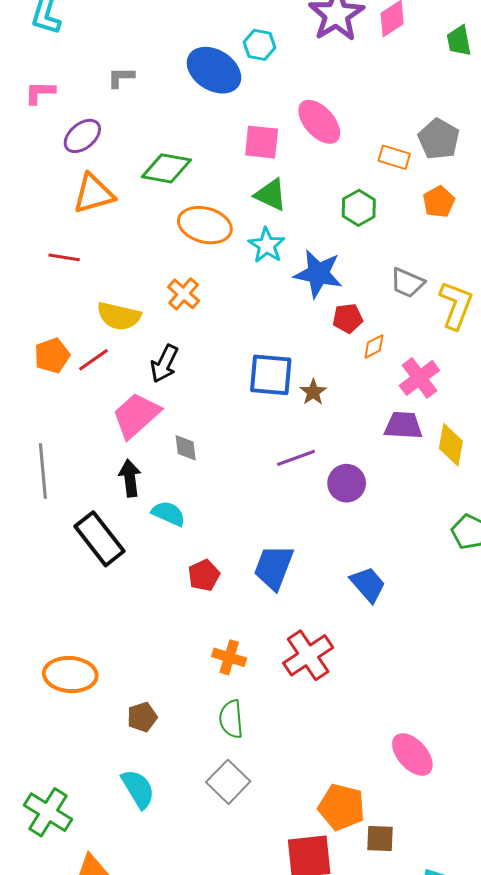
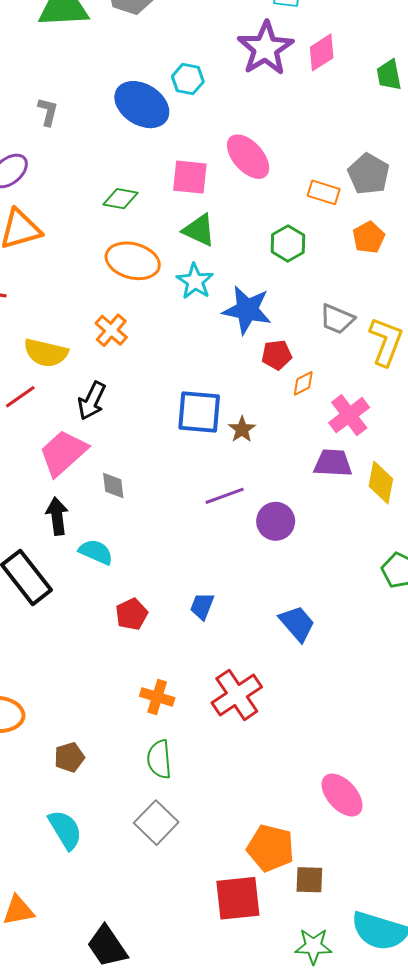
gray L-shape: (121, 77) -> (48, 112), turned 104
green diamond: (166, 168) -> (120, 199), moved, size x0.7
blue trapezoid: (274, 567) -> (202, 606), size x0.6

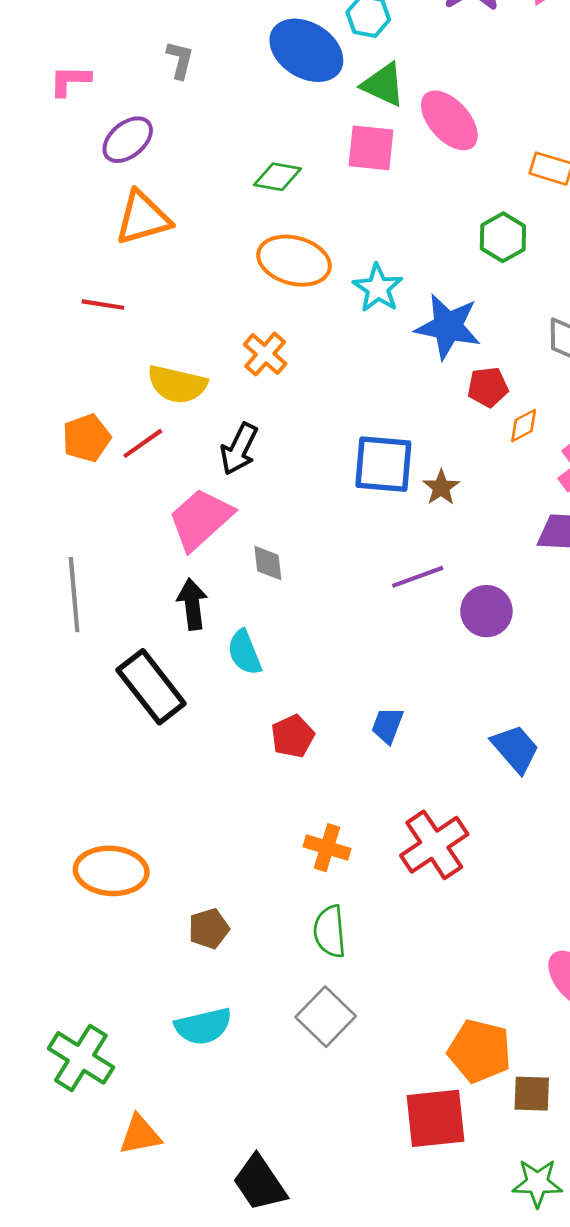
green triangle: (199, 230) -> (383, 85), moved
cyan semicircle: (96, 552) -> (245, 652), turned -136
cyan semicircle: (65, 830) -> (203, 1026), turned 108

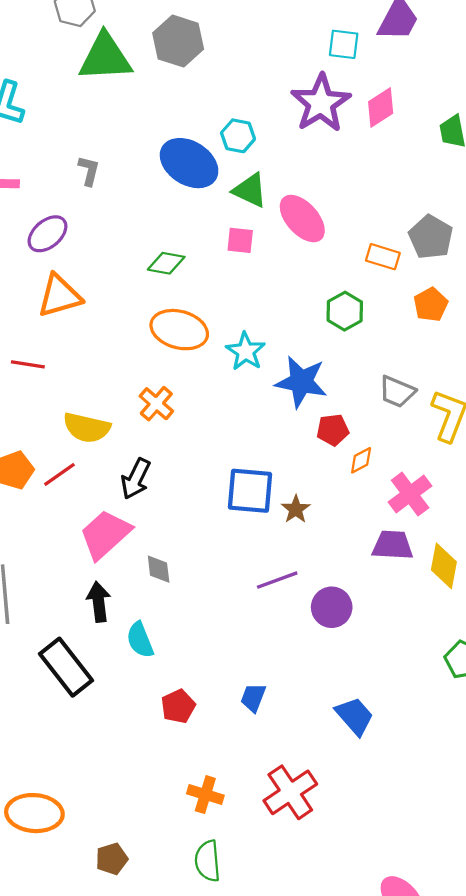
pink square: (371, 148) -> (240, 240), size x0.7

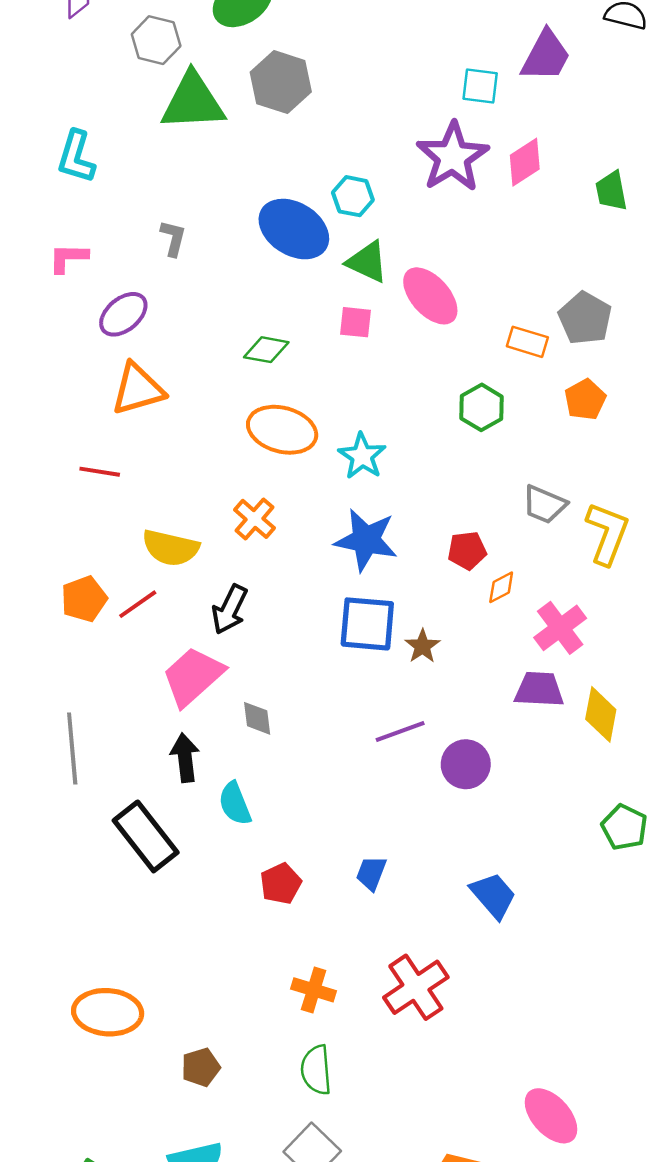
blue star: (301, 382) -> (366, 540), moved

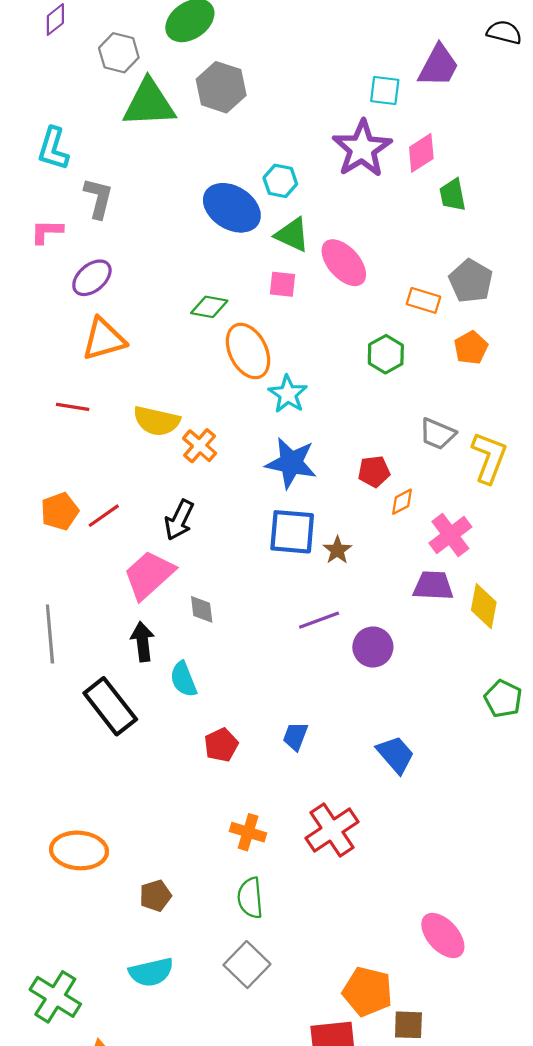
green trapezoid: (611, 191) -> (453, 195), moved
gray L-shape: (173, 238) -> (98, 198), moved, size x1.4
orange ellipse: (282, 430) -> (248, 351), moved, turned 48
yellow semicircle: (171, 548) -> (157, 421), moved

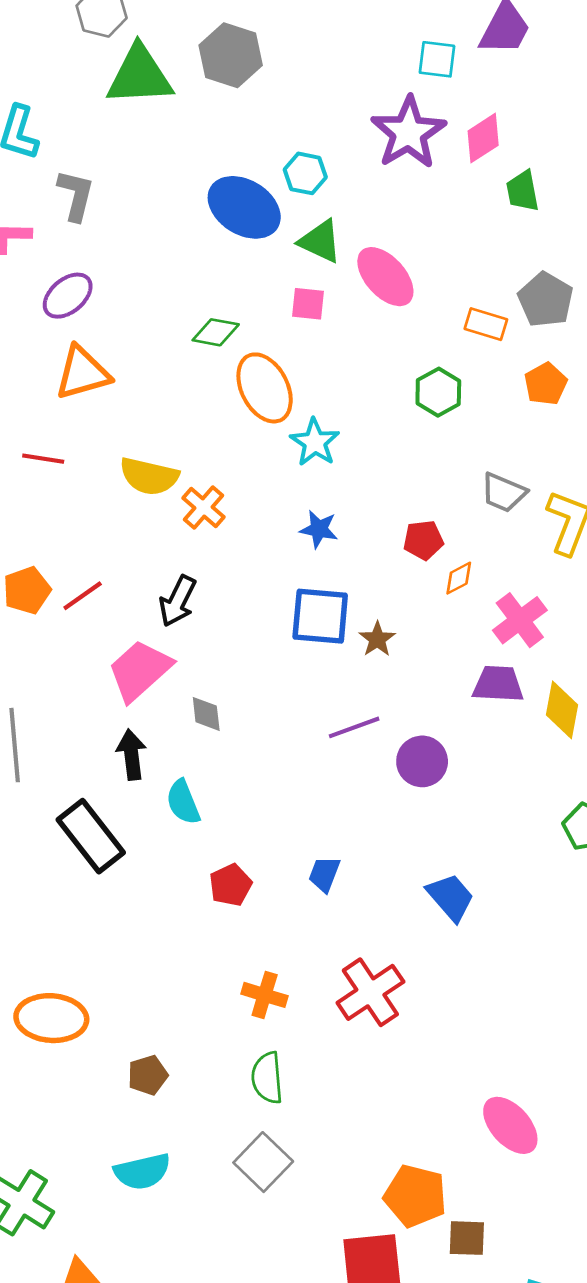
blue star: (291, 463) -> (319, 529), size x0.6

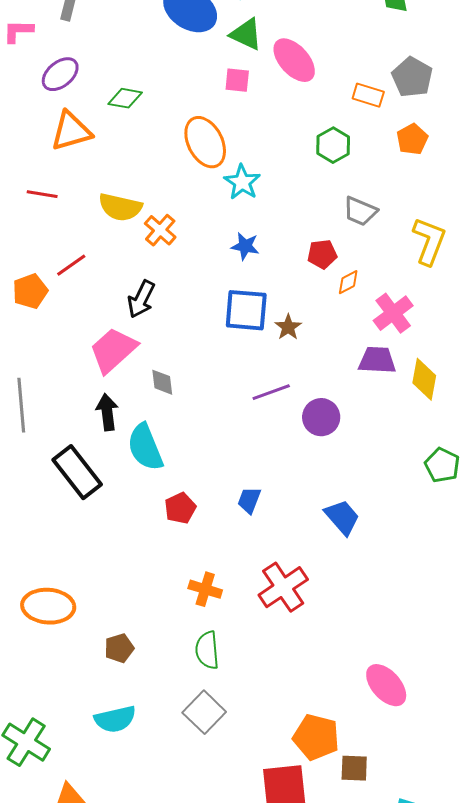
green diamond: (216, 332) -> (125, 98), moved
gray trapezoid: (504, 493) -> (360, 211), moved
red line: (83, 596) -> (71, 265), moved
cyan semicircle: (183, 802) -> (145, 447), size x1.4

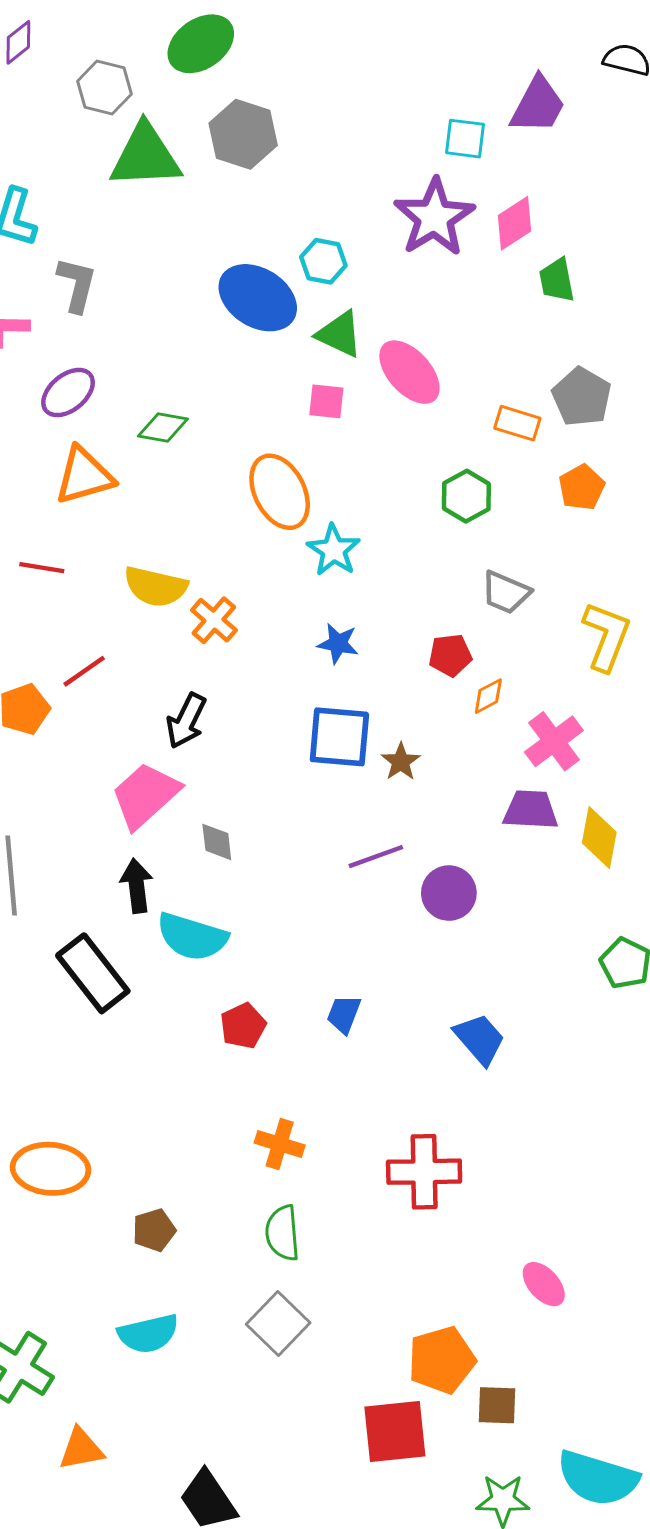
cyan semicircle: (145, 447) -> (192, 937), turned -51
red cross: (283, 587) -> (424, 1172), moved, turned 33
pink ellipse: (386, 685) -> (544, 1284), size x0.7
orange pentagon: (316, 737) -> (442, 1360), turned -30

